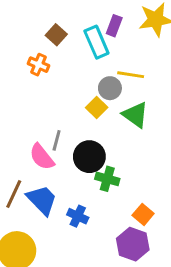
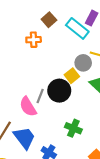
cyan rectangle: (96, 42) -> (77, 28), turned -35
orange cross: (38, 65) -> (34, 40), turned -32
black circle: (89, 157) -> (59, 91), moved

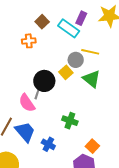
black circle: (59, 91) -> (44, 81), moved

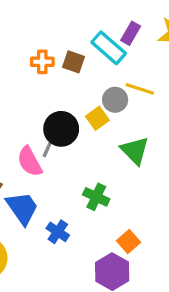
brown square: (42, 22) -> (74, 62), moved, turned -32
green triangle: (92, 79) -> (135, 151), moved

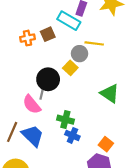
brown square: (74, 62) -> (48, 34), turned -32
green triangle: (135, 151) -> (110, 93), moved
green cross: (96, 197) -> (65, 120), moved
blue cross: (58, 232) -> (72, 135), moved

